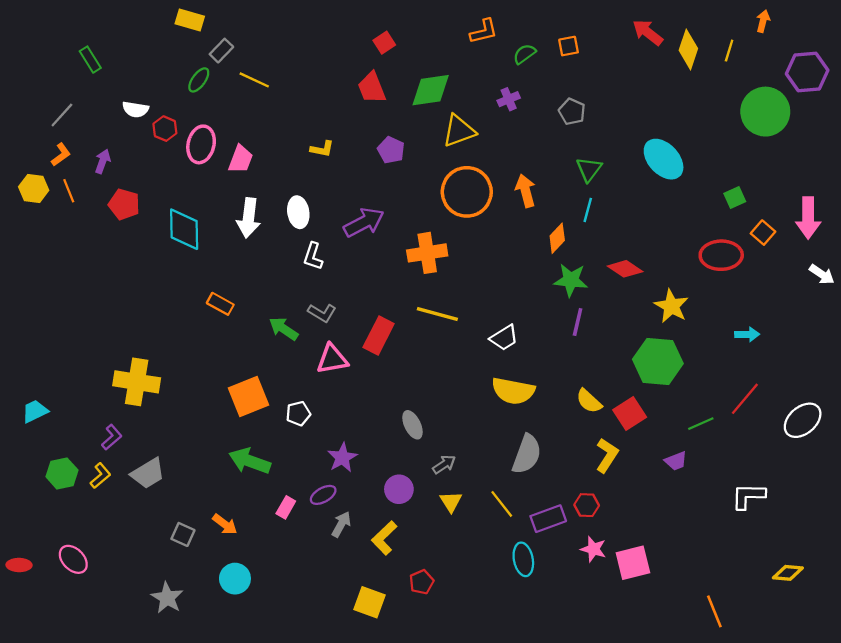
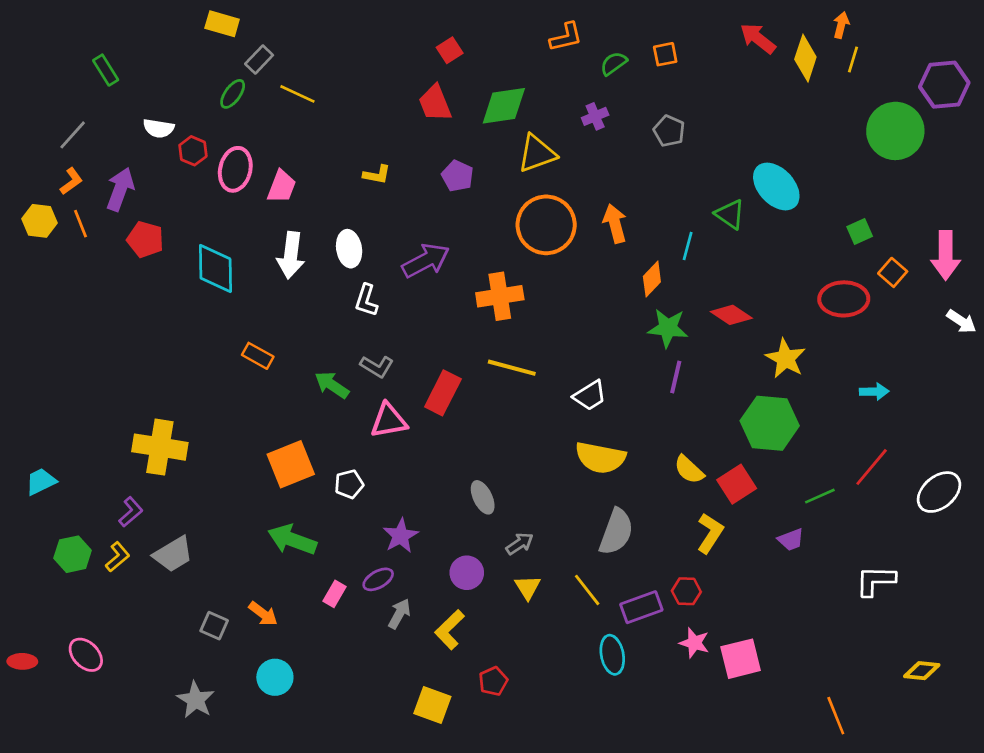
orange arrow: (763, 21) -> (841, 25), moved
purple arrow: (103, 161) -> (120, 189), size x1.5
green triangle: (589, 169) -> (730, 214), moved, turned -32

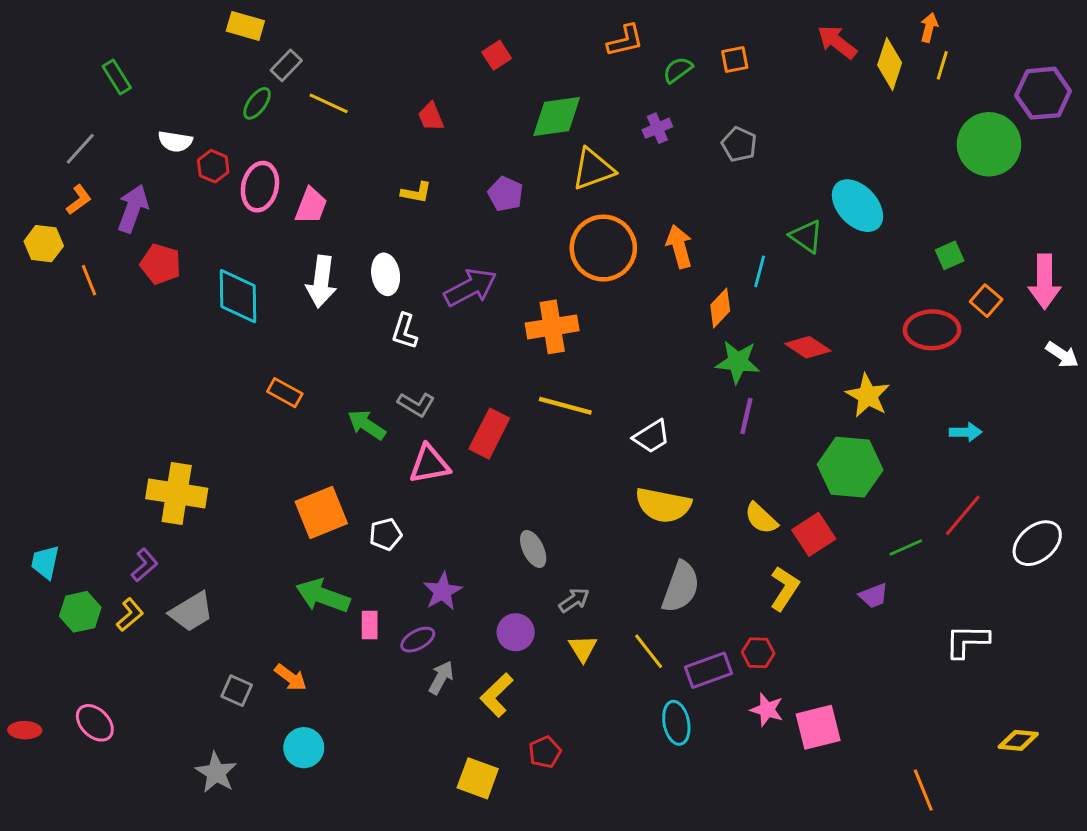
red trapezoid: (435, 103) -> (431, 117), moved, size x0.7
orange line: (81, 224) -> (89, 280), moved
cyan trapezoid: (41, 481) -> (45, 562), moved, turned -52
pink rectangle: (334, 594) -> (370, 625), moved, turned -30

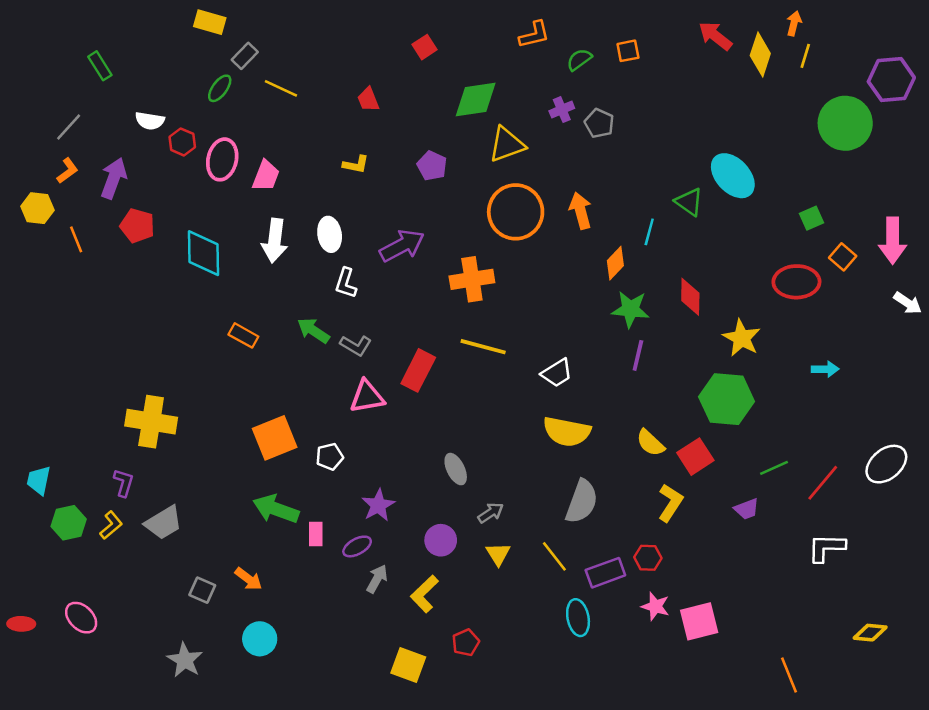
gray pentagon: (739, 144) -> (599, 123), moved
red diamond: (808, 347) -> (690, 297), turned 57
green arrow: (367, 425) -> (313, 330), moved
red line: (963, 515) -> (823, 483), moved
purple L-shape: (145, 565) -> (124, 483), turned -32

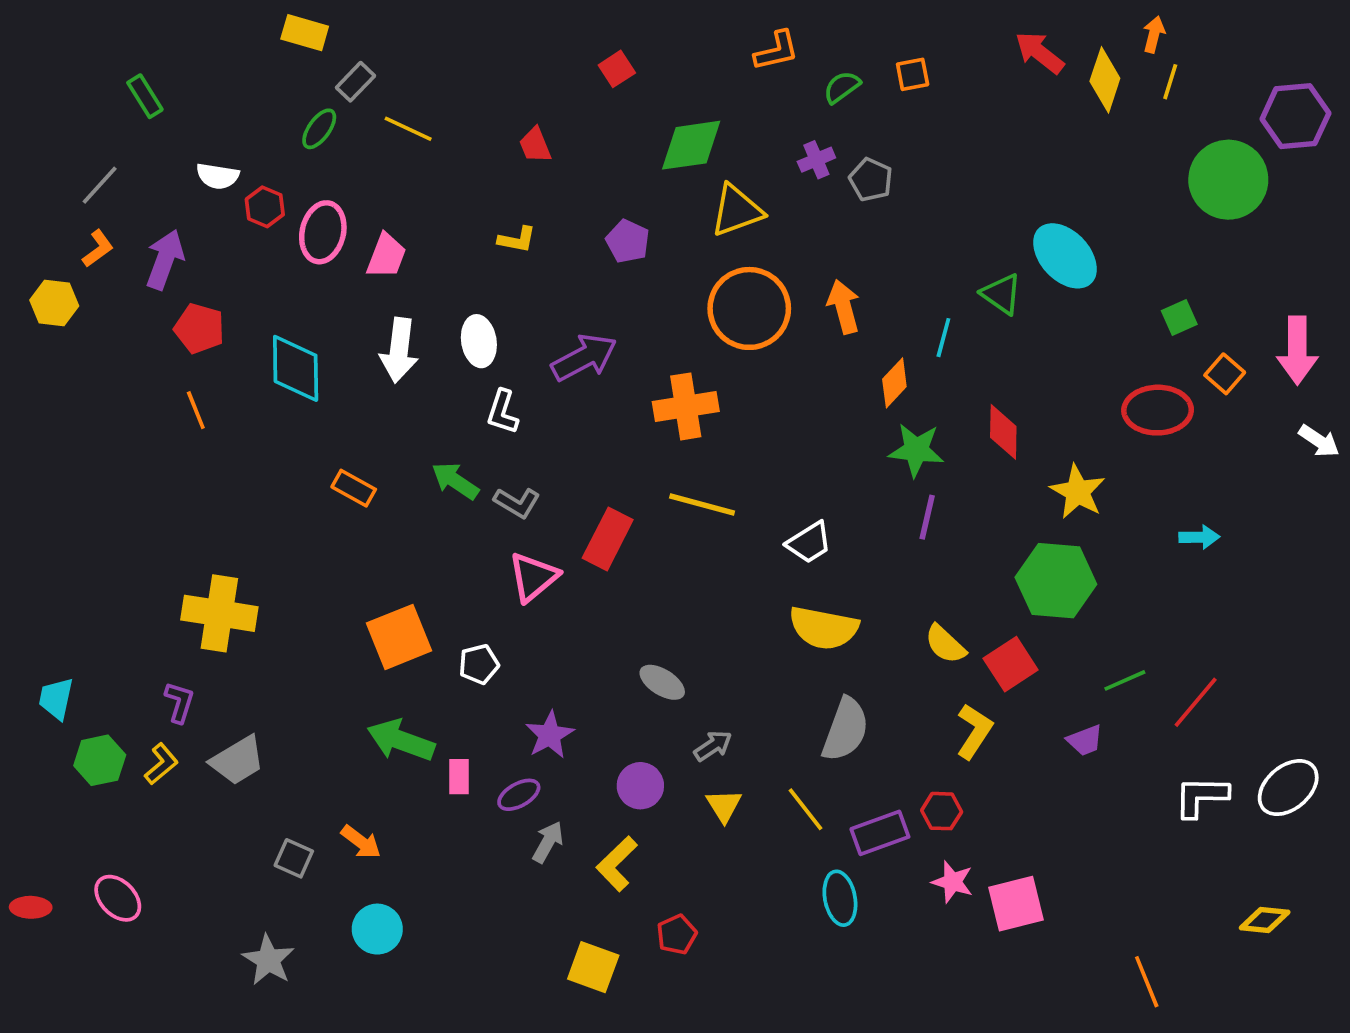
orange line: (76, 239) -> (196, 410), moved
pink triangle: (367, 397) -> (533, 577), turned -30
white ellipse: (886, 464) -> (1288, 788), moved
gray ellipse: (456, 469) -> (662, 682), turned -32

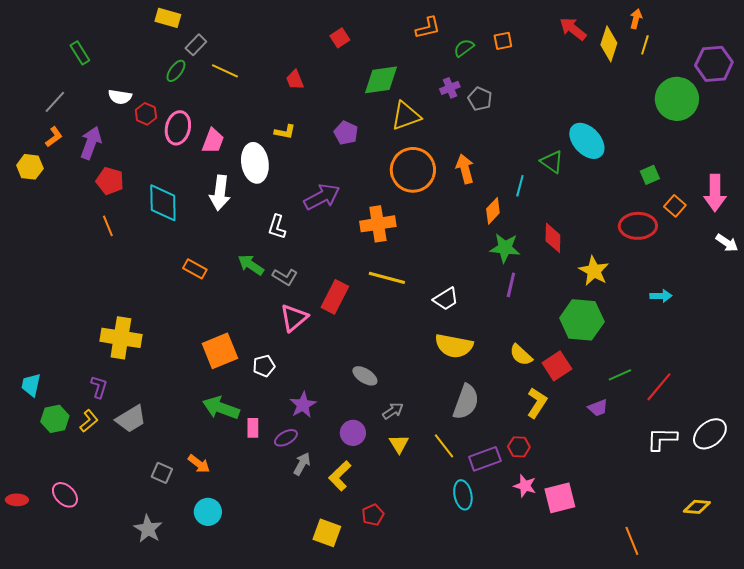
white ellipse: (479, 341) -> (255, 163), moved, size x1.4

